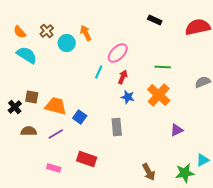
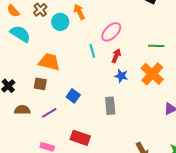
cyan line: (99, 72) -> (92, 51), turned -40
brown square: (32, 97) -> (40, 84), moved
orange trapezoid: (56, 106) -> (49, 62), moved

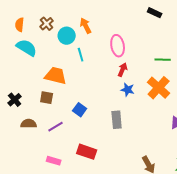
orange semicircle: (13, 11) -> (20, 25), turned 48
pink ellipse: (111, 32) -> (118, 46), turned -55
cyan line: (92, 51) -> (81, 55), moved

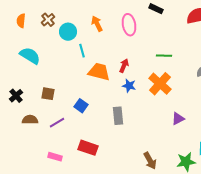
orange arrow: (86, 26) -> (97, 24), moved
pink ellipse: (118, 46) -> (129, 25), moved
cyan semicircle: (27, 48) -> (30, 56), moved
orange trapezoid: (56, 76) -> (99, 72), moved

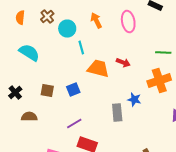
red arrow: (124, 66) -> (123, 62), turned 88
orange cross: (160, 84) -> (159, 80), turned 30
blue star: (129, 86) -> (134, 100), moved
blue square: (81, 106) -> (73, 90), moved, turned 32
purple line: (57, 123) -> (74, 124), moved

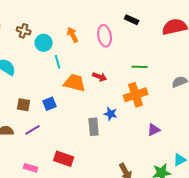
brown cross: (47, 16) -> (24, 31), turned -32
purple line: (74, 124) -> (33, 130), moved

